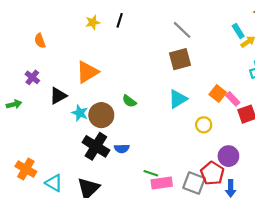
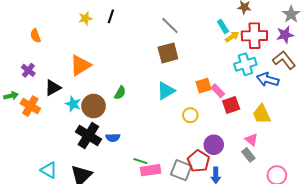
orange square: (218, 94) -> (204, 86), turned 35
green semicircle: (129, 101) -> (120, 93), turned -96
orange cross: (26, 169) -> (30, 106), moved

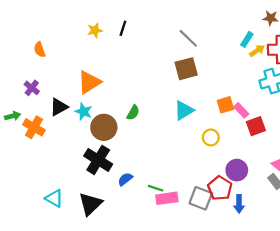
cyan rectangle: (223, 27) -> (247, 39), turned 64
cyan star: (73, 104) -> (84, 112), moved
blue semicircle: (113, 138) -> (125, 179), moved, turned 144

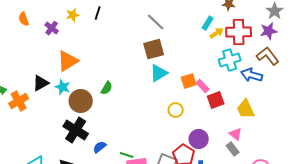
orange semicircle: (40, 50) -> (24, 19), moved
purple cross: (32, 88) -> (52, 28), moved
cyan triangle: (184, 110) -> (159, 73), moved
orange cross: (34, 127) -> (19, 101), turned 30

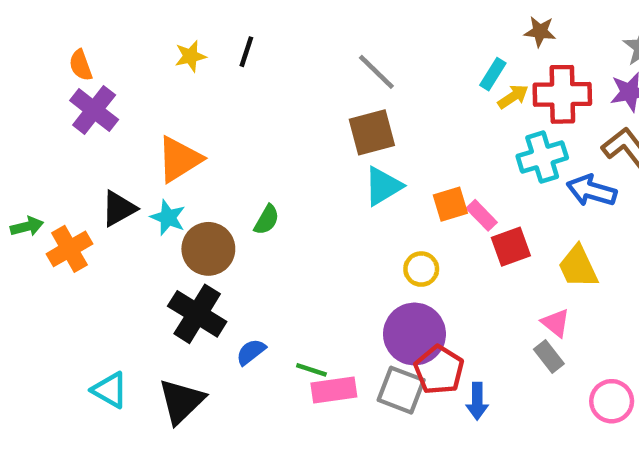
purple cross: (52, 28) -> (94, 110), moved, size x1.5
purple circle: (199, 139) -> (414, 334), moved, size x1.4

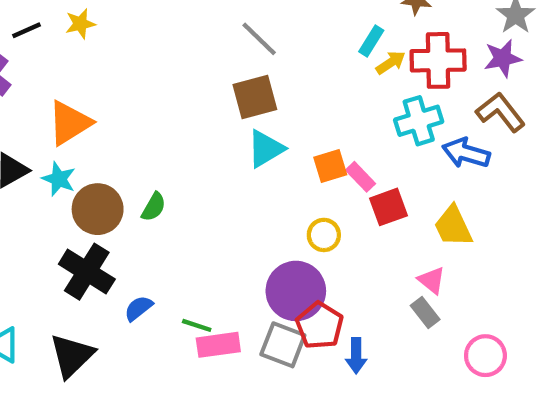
black line: (246, 52) -> (26, 30), moved, turned 48
green semicircle: (267, 220) -> (154, 207), moved
yellow circle: (421, 269) -> (324, 235), moved

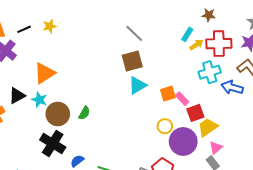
yellow trapezoid: (453, 226) -> (208, 127), moved, turned 80
pink triangle: (432, 280) -> (216, 148), turned 40
purple circle: (296, 291) -> (183, 142), moved

